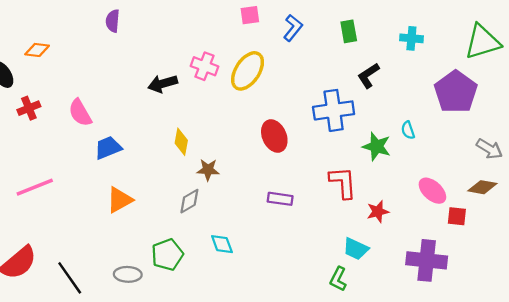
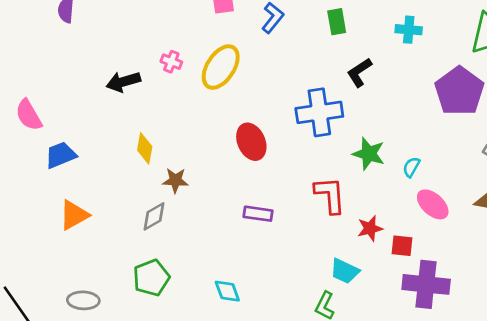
pink cross: (205, 66) -> (171, 62), size x0.7
cyan semicircle: (408, 130) -> (411, 167), moved, turned 48
red square: (457, 216) -> (402, 246), moved
cyan diamond: (222, 244) -> (227, 291), moved
green pentagon: (167, 255) -> (151, 278), moved

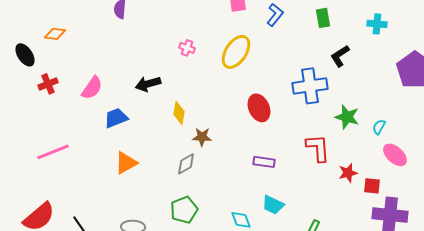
pink cross: (171, 62) -> (187, 48), moved
black arrow: (123, 82) -> (148, 84), moved
pink semicircle: (29, 115) -> (92, 88), turned -115
cyan trapezoid: (345, 271) -> (273, 205), moved

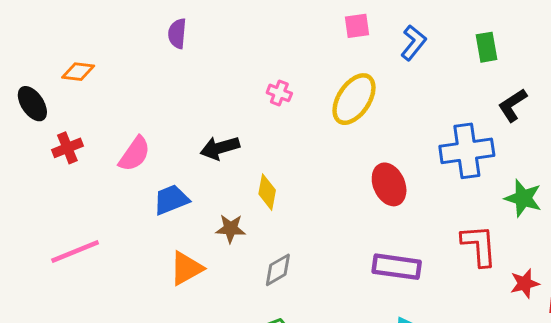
brown star: (202, 137) -> (231, 229), moved
purple rectangle: (264, 162) -> (397, 267), size x1.4

